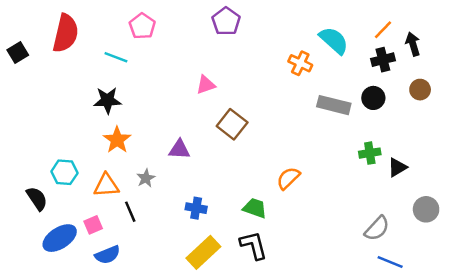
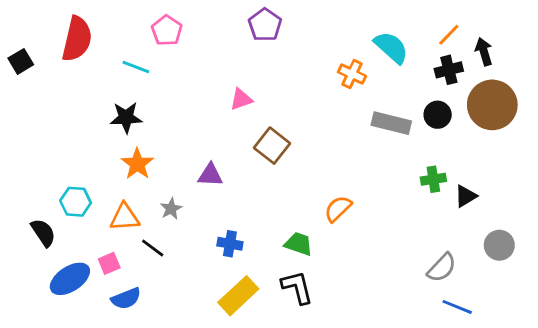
brown circle: (420, 90) -> (492, 105), size x2.0
black line: (130, 212) -> (153, 248), turned -30

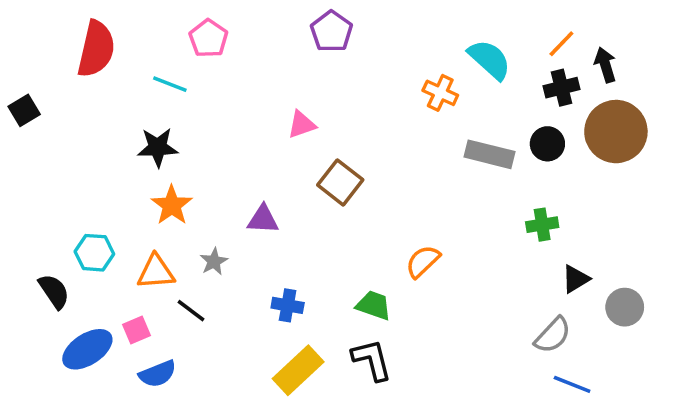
black square: (21, 61) -> (24, 110), moved
black triangle: (466, 196) -> (576, 279), moved

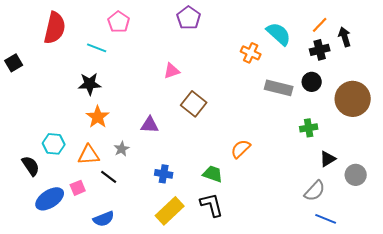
brown circle: (616, 132) -> (353, 99), moved
blue semicircle: (158, 374) -> (104, 219), moved

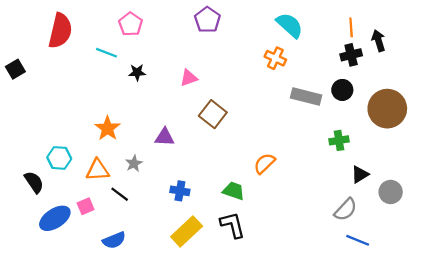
orange line: (320, 25) -> (351, 27), turned -48
cyan semicircle: (279, 34) -> (290, 25), moved
black star: (90, 84) -> (137, 72), moved, size x0.7

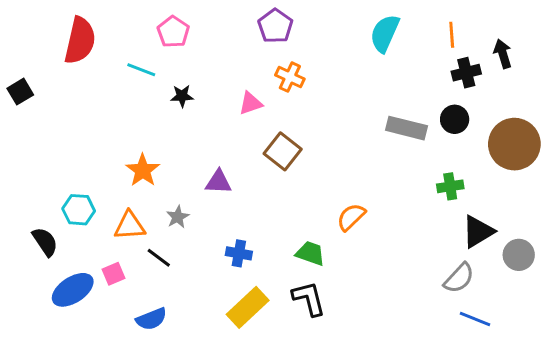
cyan semicircle: (290, 25) -> (385, 33), turned -108
orange line: (351, 27) -> (452, 35), moved
orange cross: (275, 58) -> (290, 77), moved
black triangle: (360, 174) -> (478, 232), size x1.4

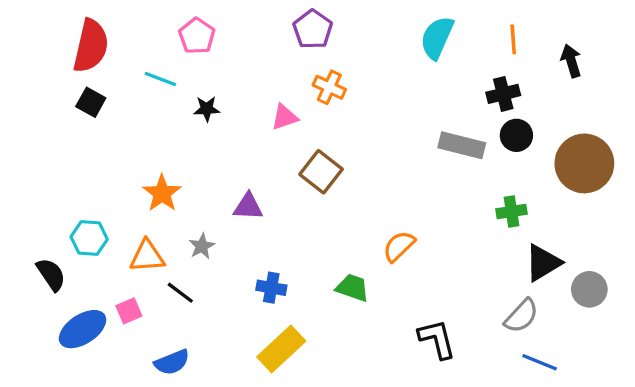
black cross: (466, 73) -> (503, 94), moved
black square: (20, 92) -> (91, 102), moved, turned -30
black L-shape: (309, 299) -> (437, 339), moved

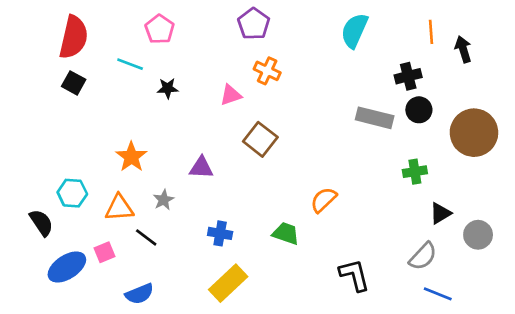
orange line: (513, 39) -> (431, 32), moved
black triangle: (543, 263) -> (440, 213), size x0.7

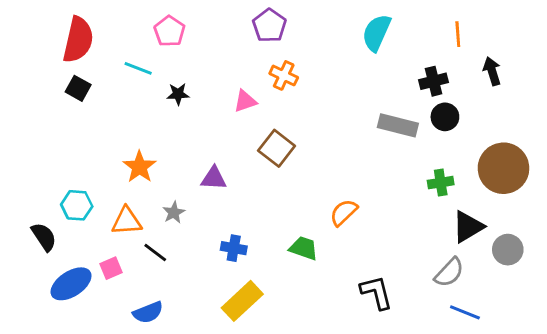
black arrow: (463, 49) -> (492, 71), moved
brown circle: (474, 133) -> (503, 168), moved
black triangle: (440, 213) -> (468, 227), size x1.4

